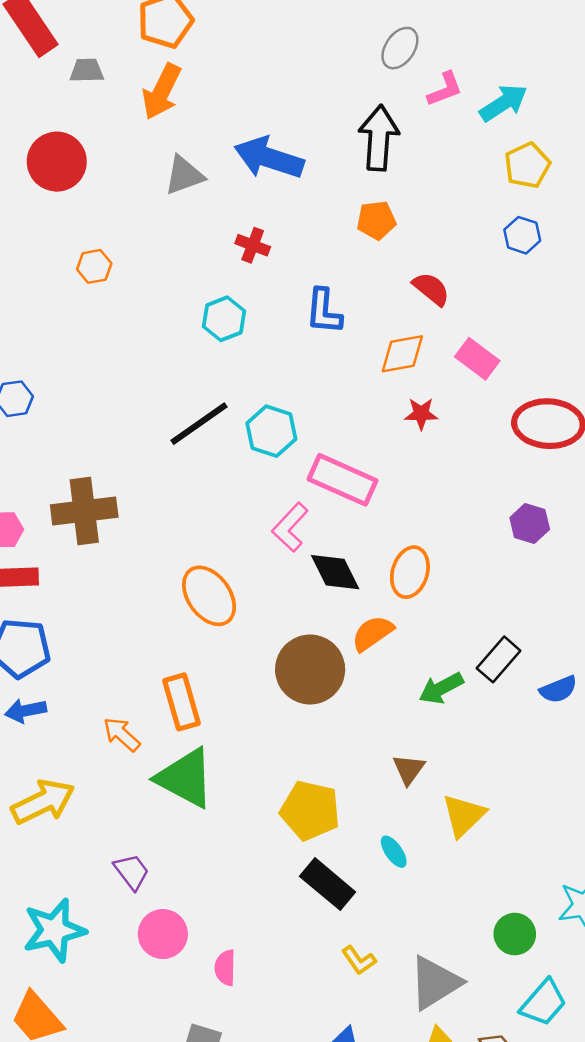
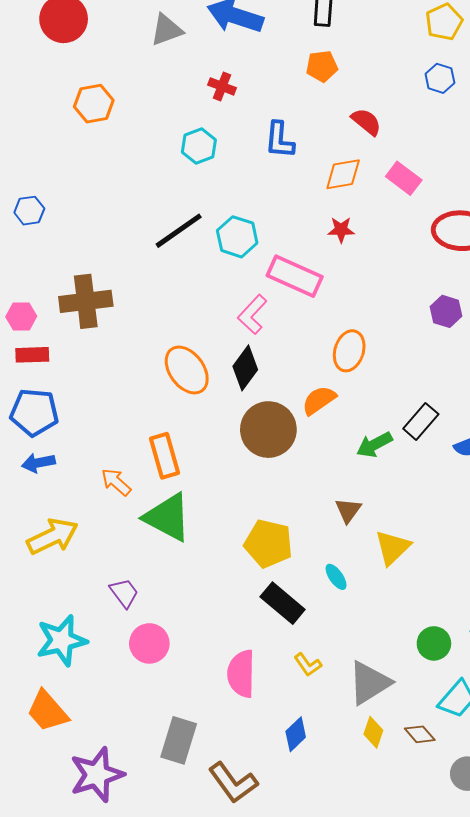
orange hexagon: (94, 266) -> (94, 104), size x1.4
red star: (421, 414) -> (341, 230), moved
black diamond: (335, 572) -> (245, 368), moved, turned 63
pink semicircle: (225, 968) -> (241, 674), moved, size x1.6

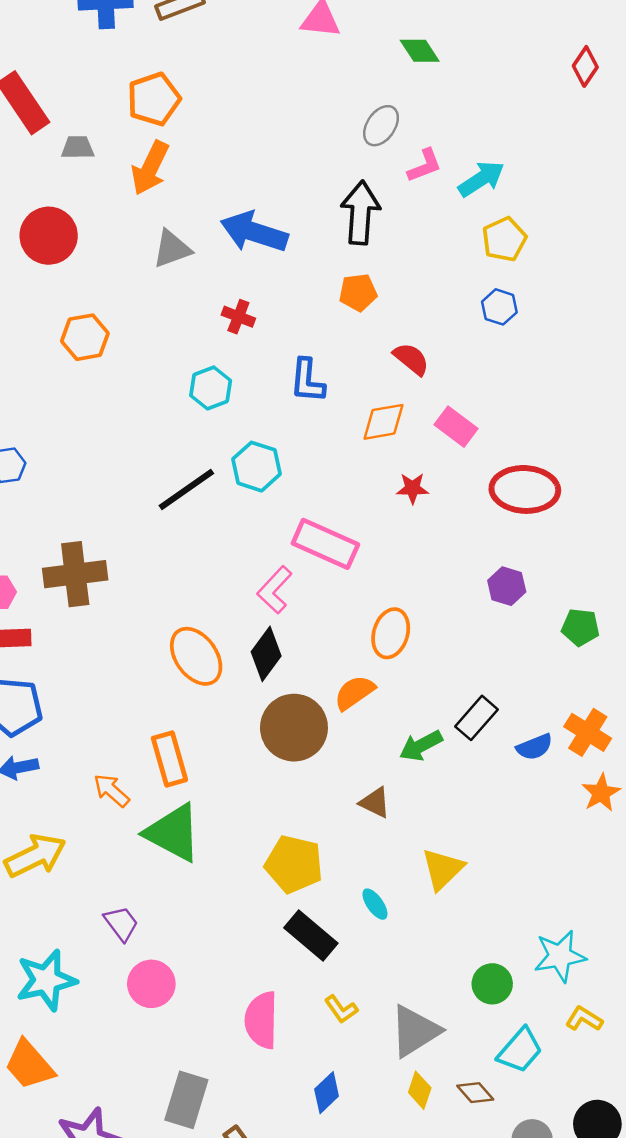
red star: (341, 230) -> (412, 488), moved
cyan hexagon: (237, 237) -> (257, 467), moved
brown triangle: (348, 510) -> (375, 803), moved, turned -40

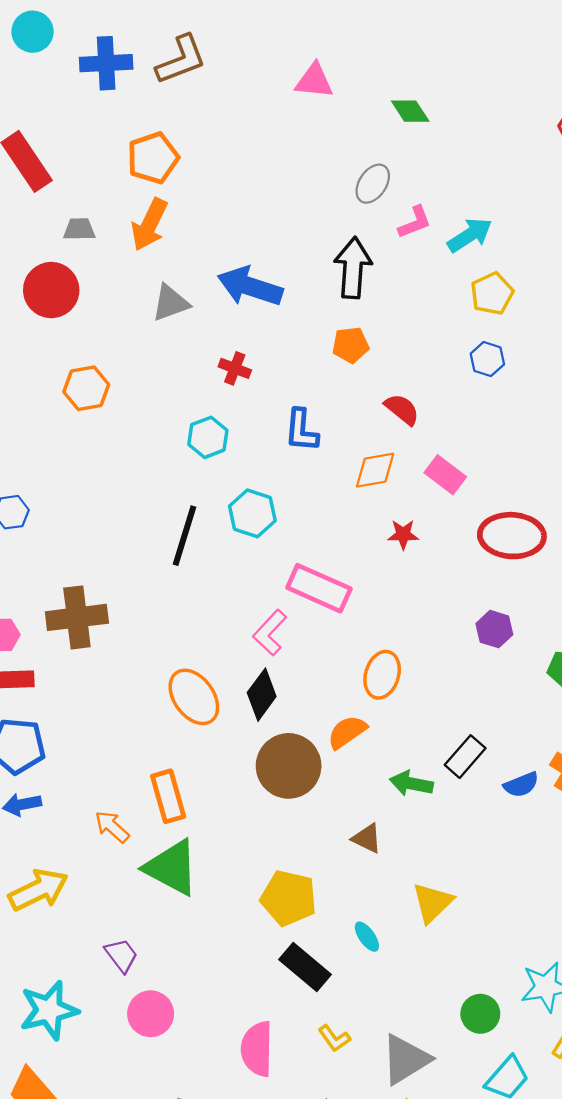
gray trapezoid: (78, 147) -> (79, 229), moved
black line: (186, 489) -> (185, 536), turned -38
green arrow: (421, 746) -> (411, 783), turned 39

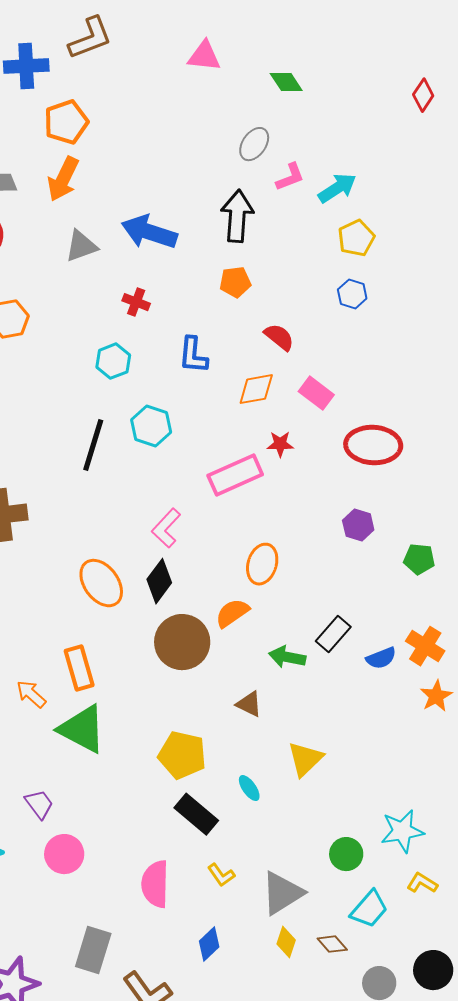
blue cross: (106, 63) -> (26, 66), moved
pink rectangle: (319, 588) -> (235, 475), moved, turned -48

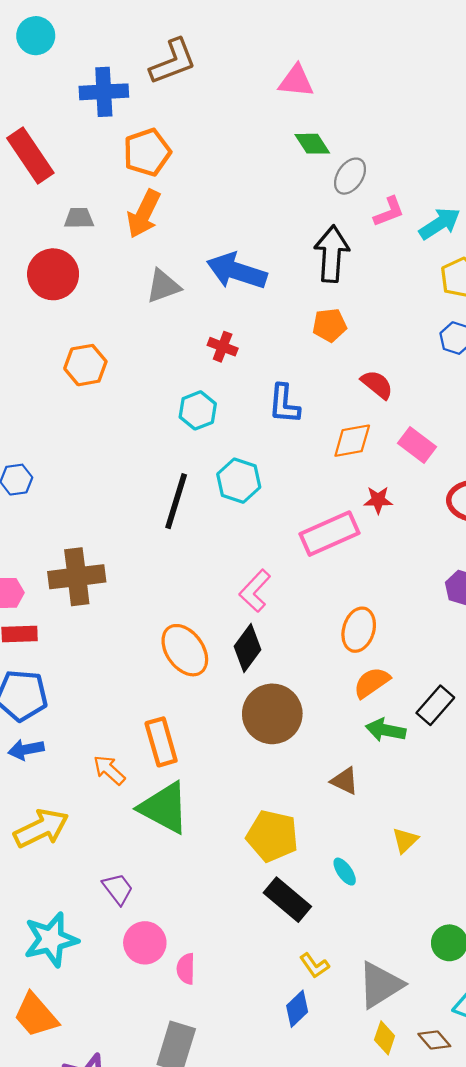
green diamond: (286, 82) -> (312, 144), moved
orange semicircle: (232, 613) -> (372, 683), moved
yellow triangle: (305, 759) -> (405, 840), size x0.7
pink semicircle: (155, 884) -> (186, 969), moved, size x0.6
blue diamond: (209, 944) -> (297, 1009), moved

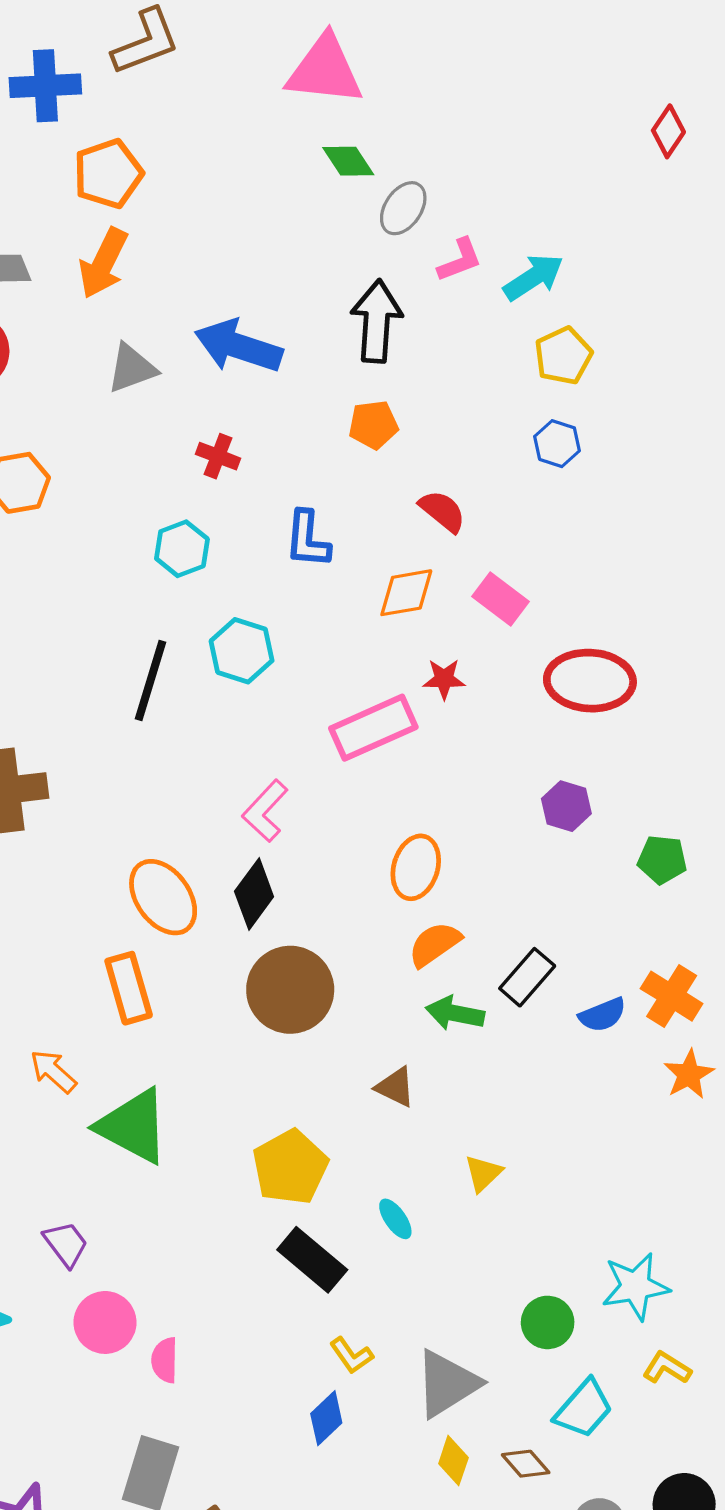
pink triangle: (296, 81) -> (325, 70), size x1.5
orange rectangle: (161, 742) -> (129, 988), moved
yellow pentagon: (272, 836) -> (290, 1167), turned 30

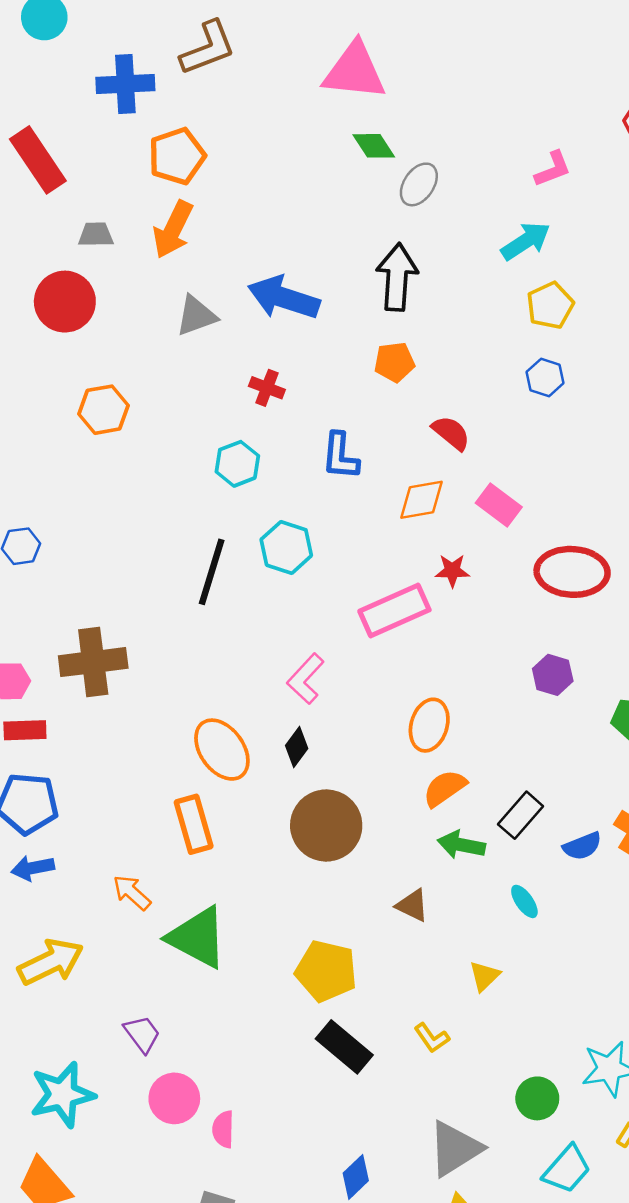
pink L-shape: (460, 260) -> (553, 169), moved
black diamond: (254, 894) -> (297, 747), size x0.7
yellow pentagon: (290, 1167) -> (326, 971), turned -30
cyan ellipse: (395, 1219) -> (524, 901), moved
yellow L-shape: (351, 1355) -> (432, 1038), moved

